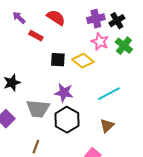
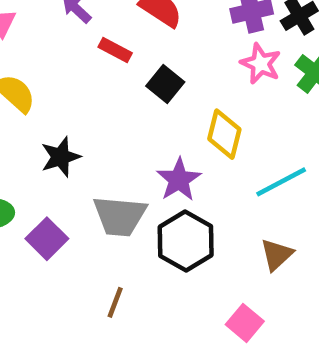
black square: (58, 60) -> (165, 84), moved, turned 35
yellow diamond: (83, 61) -> (224, 134), moved, turned 65
purple star: (64, 93) -> (179, 180), turned 30

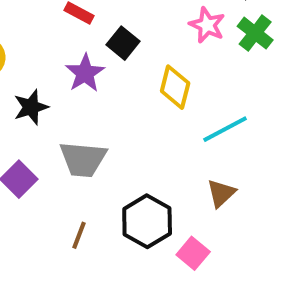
purple star: (179, 180) -> (85, 73), moved
black hexagon: (186, 241) -> (147, 221), moved

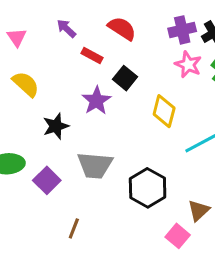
brown triangle: (221, 193) -> (199, 210), moved
black hexagon: (147, 221) -> (148, 188), moved
brown line: (79, 235) -> (74, 228), moved

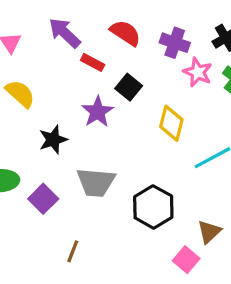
purple arrow: (66, 28) -> (65, 33), size x1.5
purple cross: (182, 30) -> (175, 43), moved, turned 32

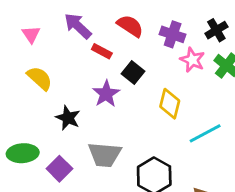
black star: (53, 140) -> (68, 118), turned -30

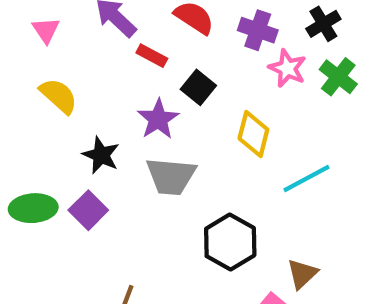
gray trapezoid: (105, 155) -> (171, 176), moved
purple square: (59, 169) -> (88, 210), moved

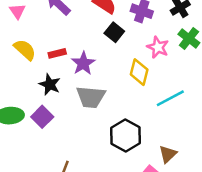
red rectangle: (152, 56) -> (57, 53), moved, turned -42
pink star: (287, 68) -> (158, 47), moved
black square: (198, 87) -> (114, 32), moved

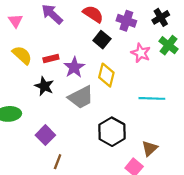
yellow diamond: (139, 72) -> (106, 75), moved
gray trapezoid: (91, 97) -> (81, 97), turned -32
cyan line: (170, 98) -> (152, 98), turned 30
purple square: (42, 117) -> (45, 135), moved

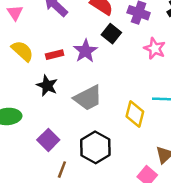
purple star: (74, 67) -> (85, 51), moved
yellow diamond: (106, 75) -> (135, 114), moved
black hexagon: (112, 132) -> (95, 147), moved

